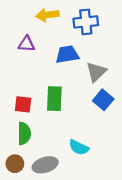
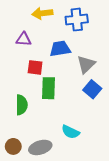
red square: (23, 104) -> (35, 67), moved
green semicircle: (24, 133) -> (22, 105), moved

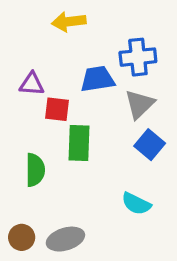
blue cross: (77, 20) -> (138, 57), moved
purple triangle: (24, 39) -> (32, 84), moved
cyan semicircle: (70, 132) -> (136, 204), moved

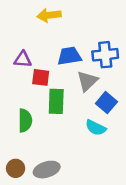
blue cross: (138, 57) -> (105, 55), moved
gray triangle: (140, 104) -> (87, 81), moved
cyan semicircle: (136, 204) -> (96, 128), moved

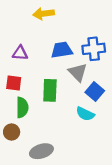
red square: (41, 77) -> (14, 83), moved
gray triangle: (87, 81) -> (78, 72), turned -30
brown circle: (16, 168) -> (12, 132), moved

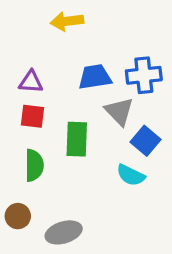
red square: (14, 83) -> (33, 116), moved
brown circle: (12, 132) -> (18, 216), moved

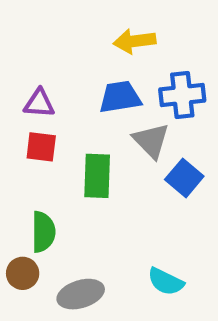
yellow arrow: (67, 21) -> (135, 41), moved
green semicircle: (34, 165) -> (43, 232), moved
cyan semicircle: (131, 175) -> (166, 282), moved

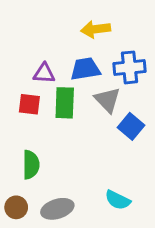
purple triangle: (39, 103) -> (44, 73), moved
green rectangle: (97, 176) -> (65, 103), moved
brown circle: (23, 273) -> (16, 207), moved

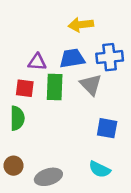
blue square: (131, 126) -> (107, 128), moved, turned -30
green semicircle: (31, 165) -> (17, 118), moved
brown circle: (16, 207) -> (14, 166), moved

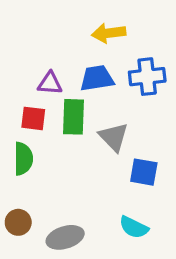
gray triangle: (91, 85) -> (114, 137), moved

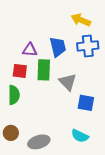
yellow arrow: (109, 33) -> (81, 20), moved, turned 30
blue trapezoid: (97, 78) -> (58, 47), turned 85

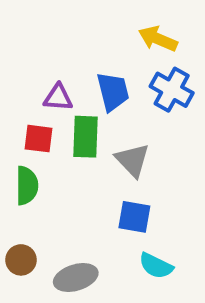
blue cross: (88, 46) -> (172, 90), turned 35
blue square: (86, 103) -> (134, 217), moved

